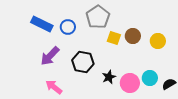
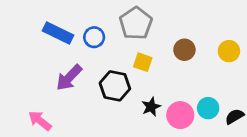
yellow square: (114, 38) -> (143, 62), moved
yellow circle: (158, 41) -> (229, 51), moved
pink arrow: (54, 87) -> (40, 121), moved

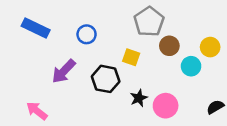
gray pentagon: (136, 23) -> (149, 22), moved
blue rectangle: (58, 33) -> (36, 28), moved
cyan circle: (208, 108) -> (191, 66), moved

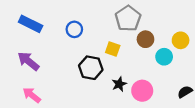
purple arrow: (64, 71) -> (28, 61), moved, turned 85

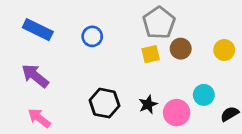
yellow square: (113, 49) -> (151, 54), moved, turned -32
cyan circle: (164, 57) -> (204, 95), moved
black hexagon: (91, 68) -> (104, 103), moved

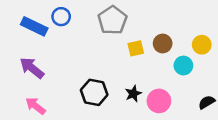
gray pentagon: (159, 23) -> (112, 20), moved
blue circle: (92, 36) -> (61, 17), moved
cyan circle: (204, 95) -> (183, 66), moved

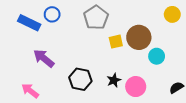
brown circle: (163, 43) -> (139, 37), size x1.5
yellow circle: (202, 45) -> (172, 14), moved
purple arrow: (32, 68) -> (44, 58), moved

